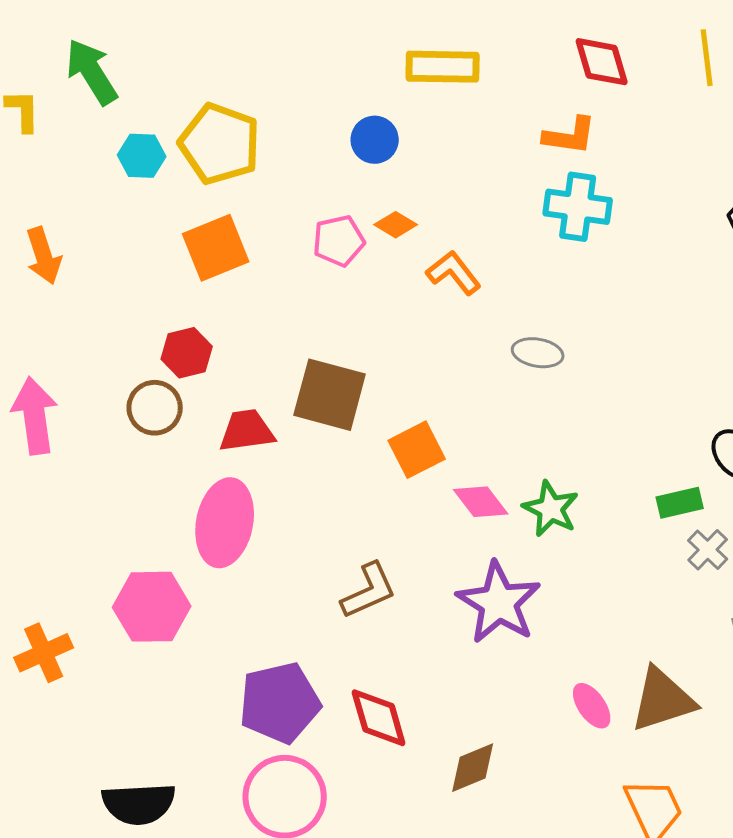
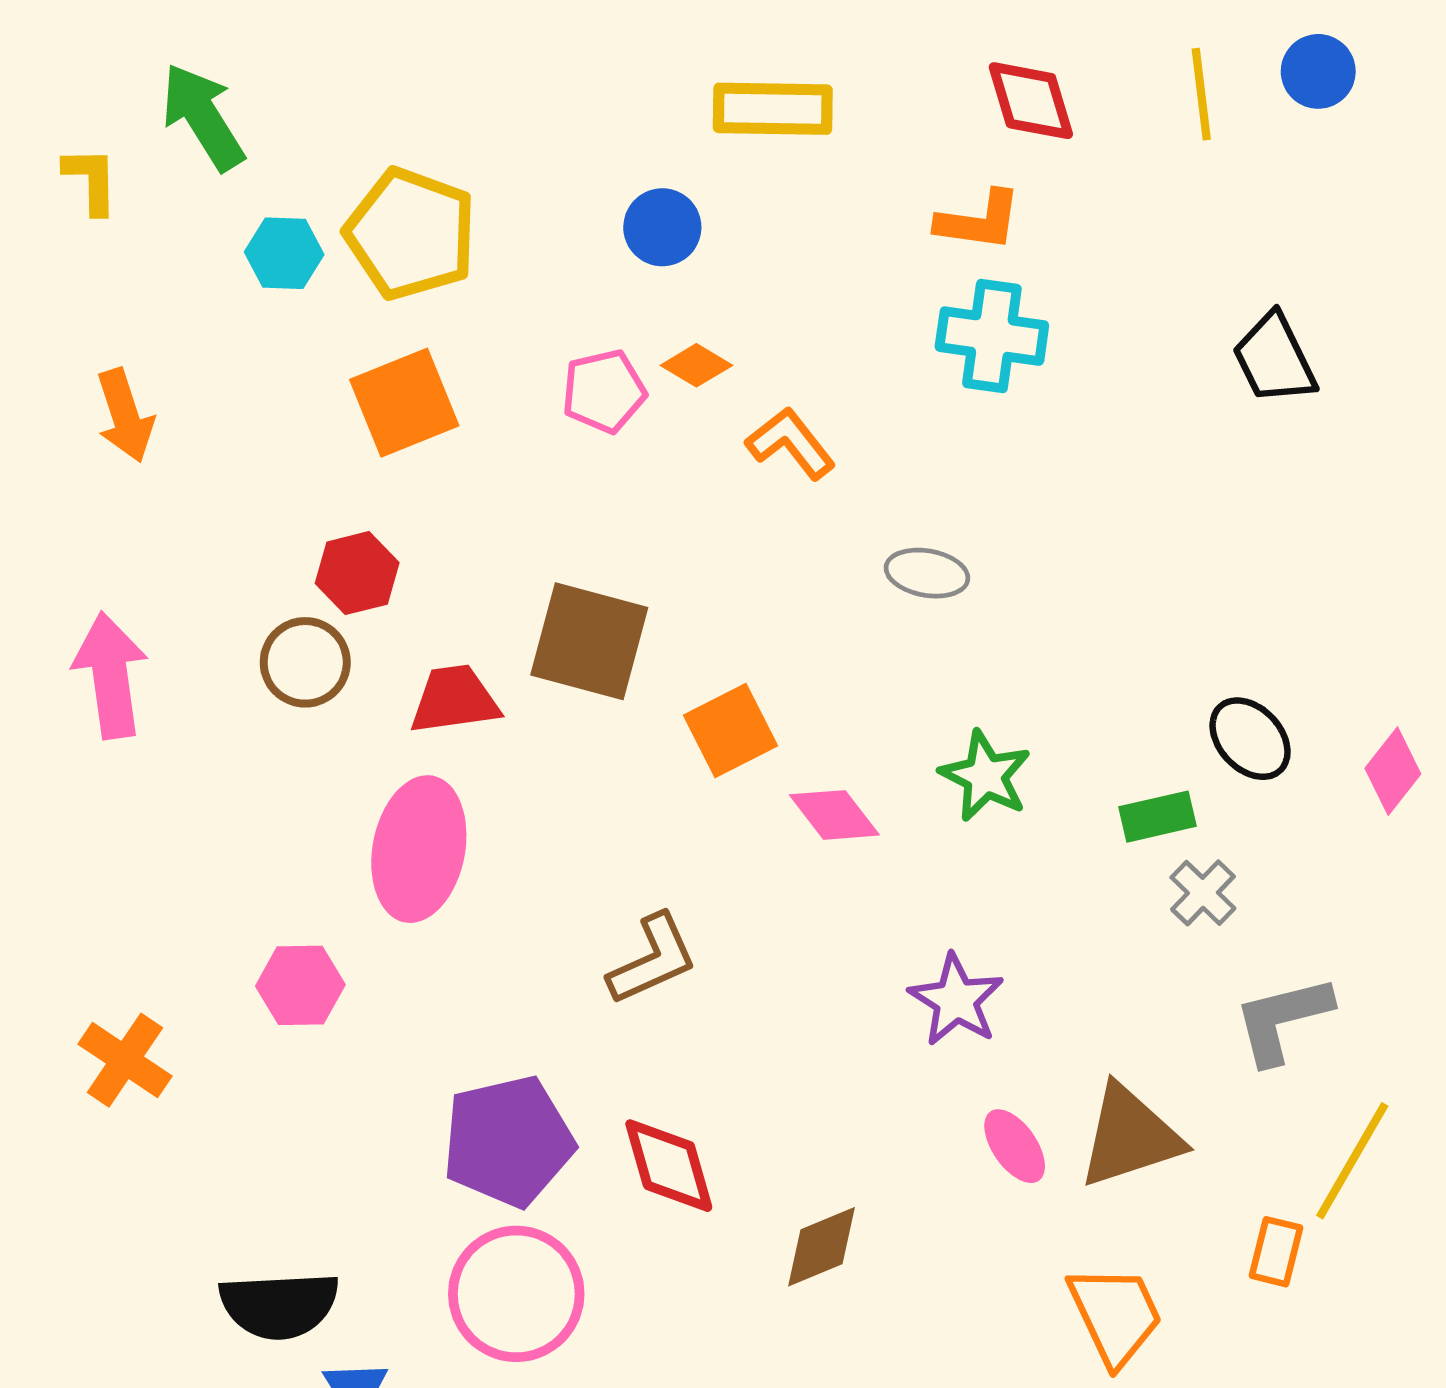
green star: (551, 509) -> (985, 776), moved
purple star: (499, 603) -> (956, 1000), moved, size x0.7
pink hexagon: (152, 607) -> (300, 985), size x0.7
orange cross: (44, 653) -> (125, 1060), turned -32

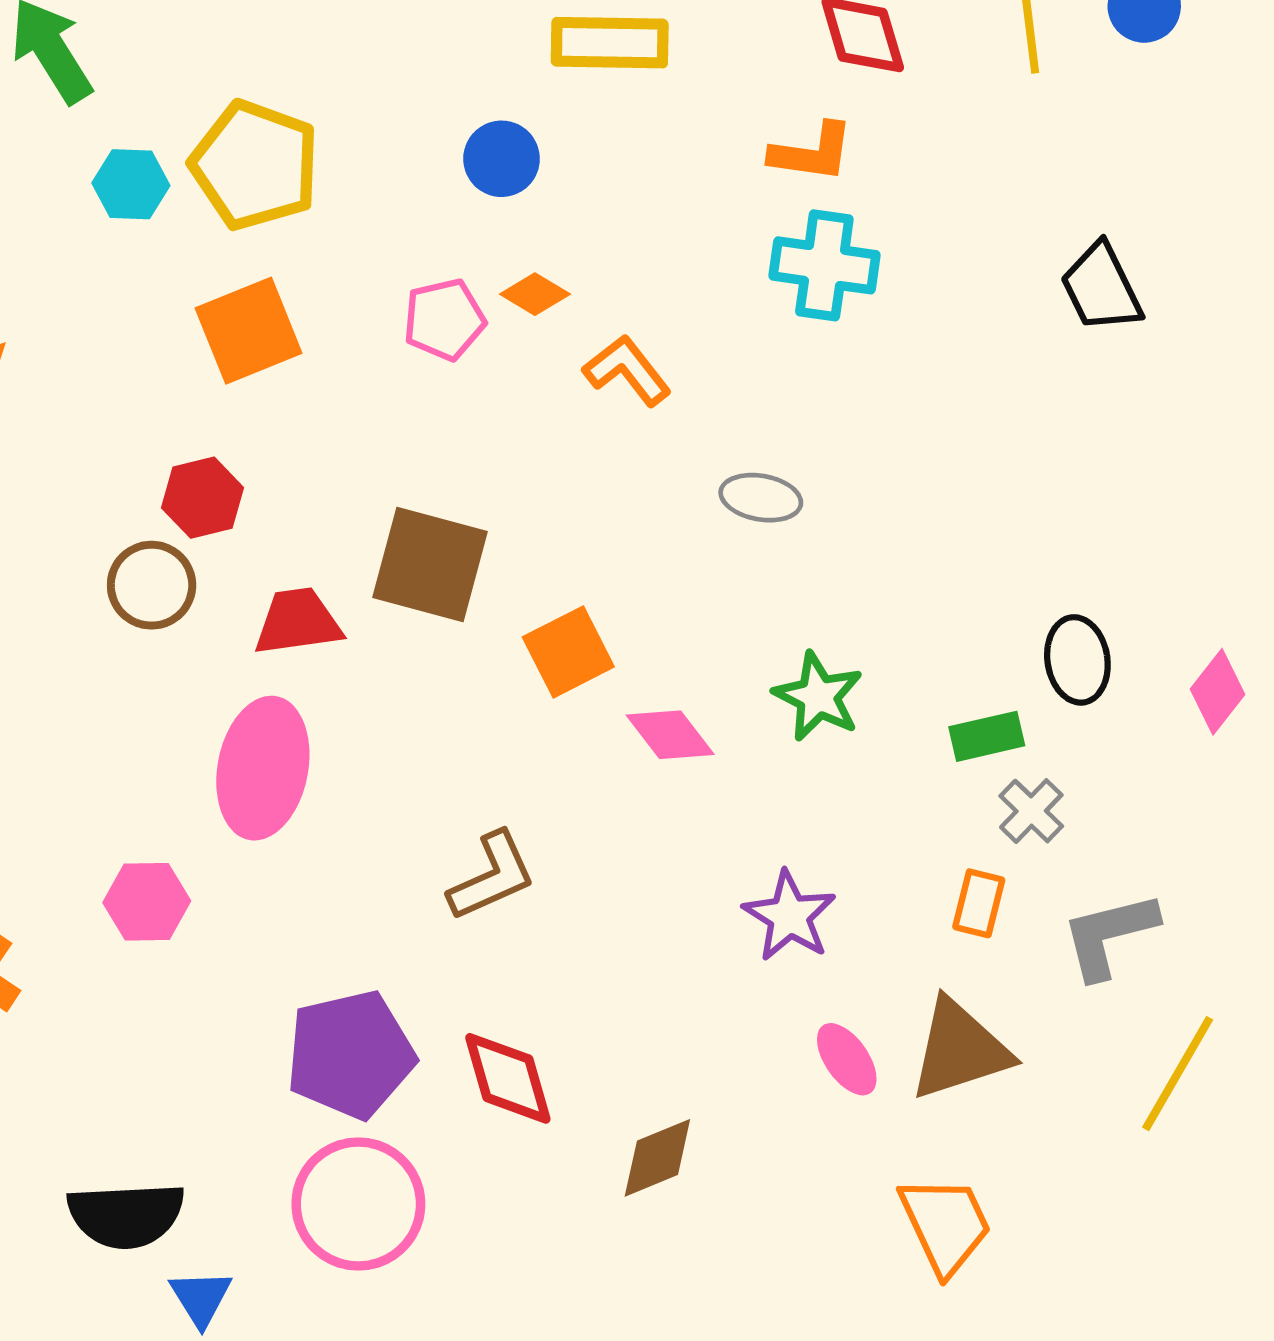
black ellipse: (1250, 739) -> (1077, 660), turned 34
orange rectangle: (1276, 1252) -> (979, 903), moved

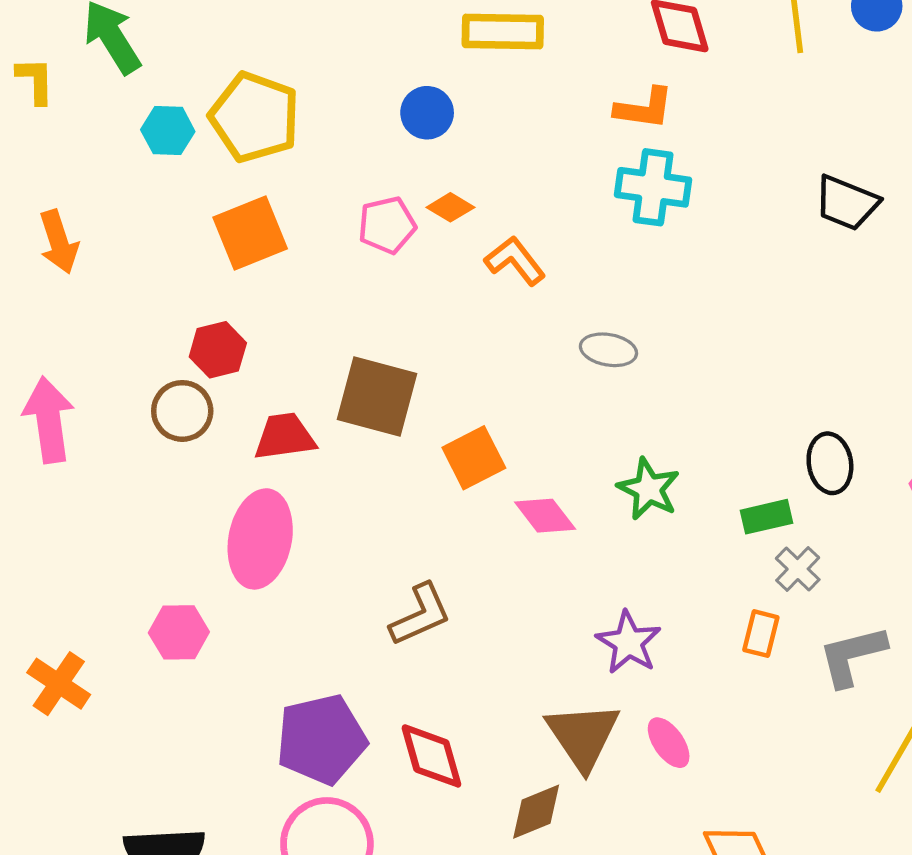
black trapezoid: (1101, 288) -> (847, 203), turned -42
brown triangle: (960, 1050) -> (583, 736), moved, turned -46

